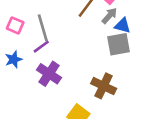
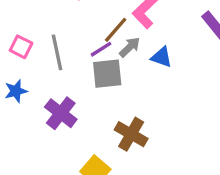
gray arrow: (109, 16) -> (130, 47), moved
gray square: (118, 44) -> (107, 74), moved
purple line: (41, 47) -> (101, 49), moved

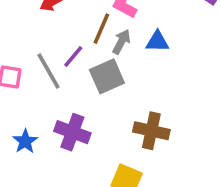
purple line: (101, 49) -> (73, 56), moved
blue star: (16, 91) -> (25, 141), moved

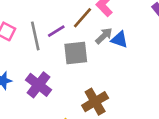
gray arrow: (121, 42) -> (104, 36), moved
brown cross: (151, 131) -> (95, 102), turned 30

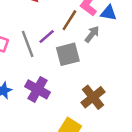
blue triangle: (119, 40) -> (109, 13), moved

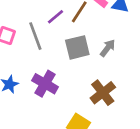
gray arrow: (92, 34) -> (108, 48), moved
purple line: (47, 36) -> (56, 17), moved

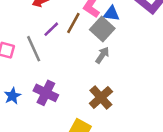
gray square: (77, 47) -> (102, 29), moved, turned -30

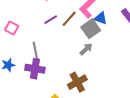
gray line: (34, 49) -> (36, 53), moved
purple cross: (46, 93) -> (35, 69), turned -30

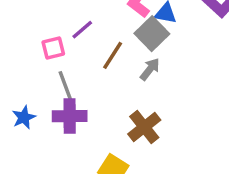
brown line: (69, 19) -> (113, 55), moved
pink square: (12, 28) -> (53, 48), moved, turned -32

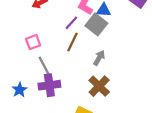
purple line: (82, 30) -> (71, 23), moved
gray arrow: (150, 69) -> (99, 58), moved

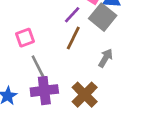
brown cross: (99, 86) -> (85, 95), moved

